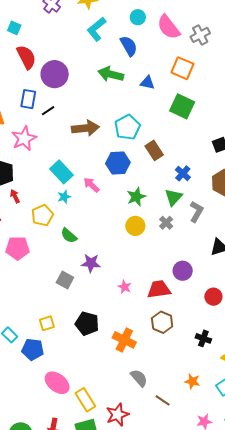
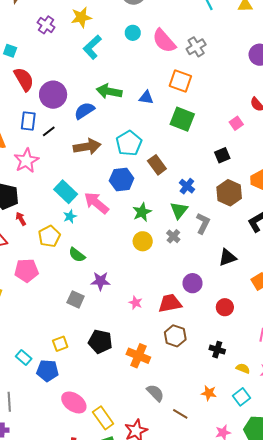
blue semicircle: (129, 46) -> (84, 111), moved, turned -90
pink arrow: (91, 185) -> (96, 203), size x1.5

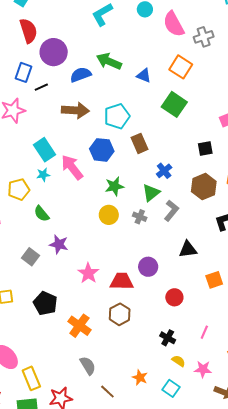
gray cross: (173, 236) -> (140, 217), turned -32
pink star: (136, 303) -> (88, 273), size x1.5
black cross: (217, 350) -> (168, 338), moved
cyan square: (242, 397) -> (171, 388), turned -30

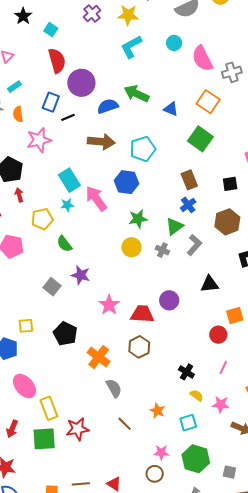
brown rectangle: (140, 143) -> (189, 180), moved
red circle: (174, 297) -> (218, 335), moved
gray semicircle: (88, 366) -> (114, 388), moved
cyan square: (171, 388) -> (188, 423), turned 36

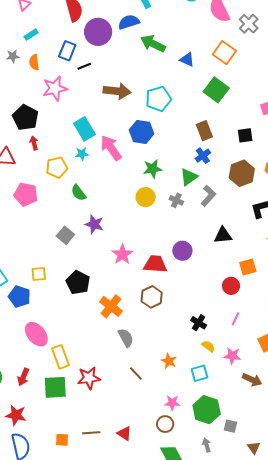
gray cross: (232, 72) -> (249, 24), turned -30
blue semicircle: (108, 106) -> (129, 22), moved
gray square: (229, 472) -> (230, 426), moved

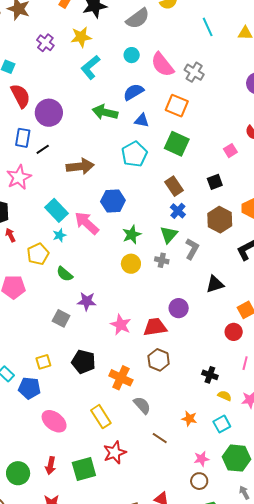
blue semicircle: (129, 22) -> (133, 92), moved
cyan pentagon: (158, 99) -> (134, 154), moved
yellow rectangle: (60, 357) -> (101, 417), moved

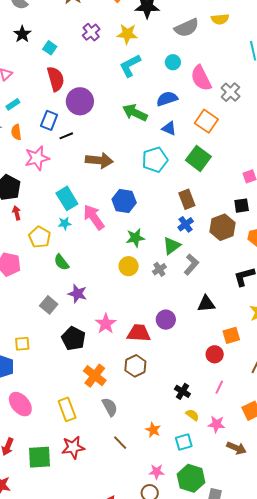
black square: (215, 182) -> (242, 206), moved
brown hexagon: (220, 220) -> (222, 227), moved
yellow pentagon: (38, 254) -> (40, 237), turned -30
gray cross: (162, 260) -> (159, 269), turned 32
black pentagon: (83, 362) -> (73, 339), moved

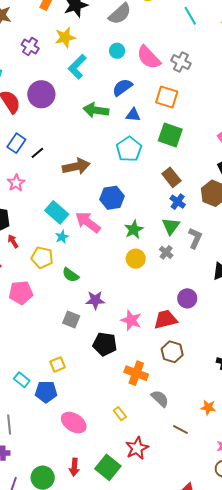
purple circle: (80, 101) -> (41, 94), moved
blue rectangle: (49, 120) -> (16, 143), turned 30
pink star: (37, 158) -> (16, 183), size x0.7
yellow rectangle: (67, 409) -> (120, 414), size x0.6
green square: (39, 457) -> (108, 467), turned -30

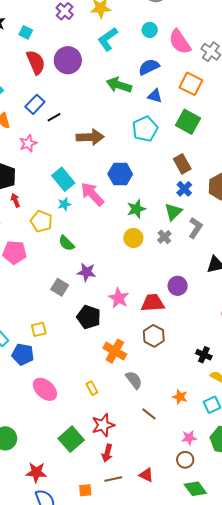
red arrow: (74, 467) -> (107, 453), moved

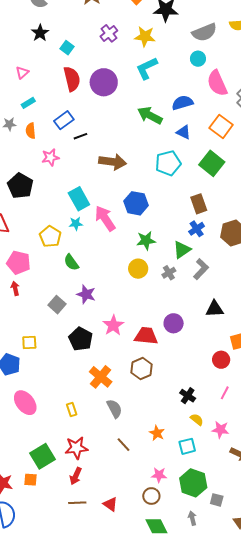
cyan circle: (150, 30) -> (198, 59), moved
red arrow: (15, 200) -> (15, 288), moved
orange square: (85, 490) -> (30, 480), moved

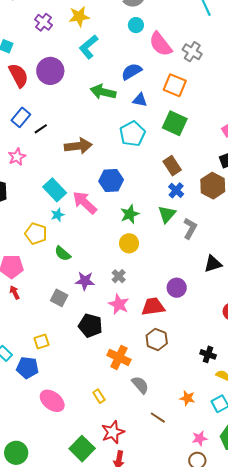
gray cross: (169, 273) -> (119, 276), moved

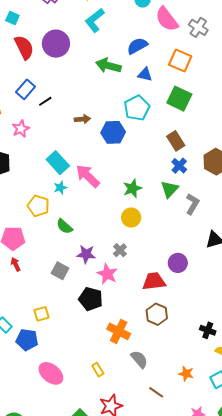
brown arrow: (78, 146) -> (82, 119), size x0.6
blue hexagon: (111, 180) -> (113, 132), moved
pink star: (119, 304) -> (107, 274), moved

